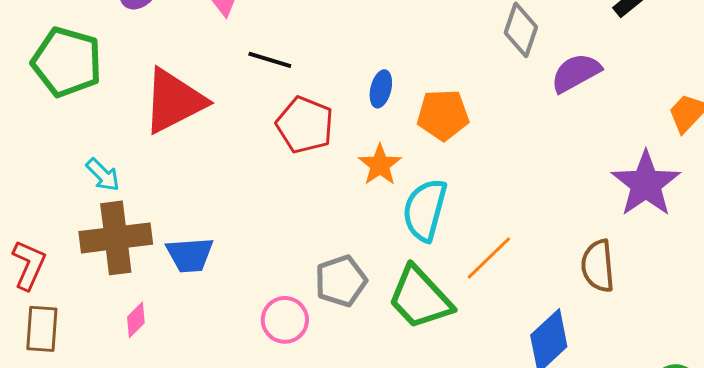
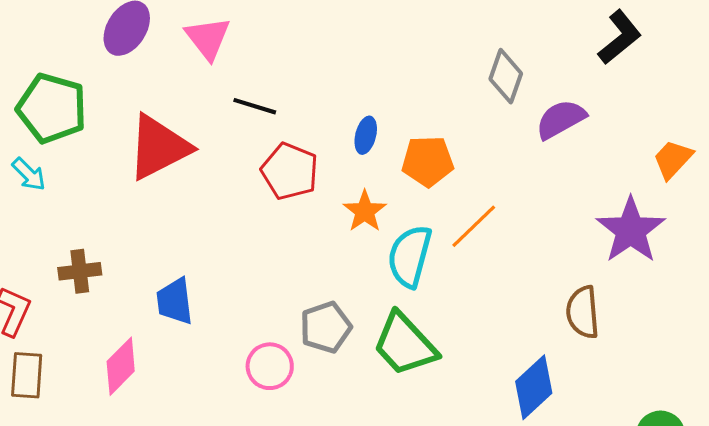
cyan arrow: (103, 175) -> (29, 174), moved
brown cross: (116, 238) -> (80, 271), moved, size x0.6
blue trapezoid: (190, 255) -> (175, 301), turned 87
orange line: (489, 258) -> (474, 226), moved
pink diamond: (136, 320) -> (121, 366), size x1.6

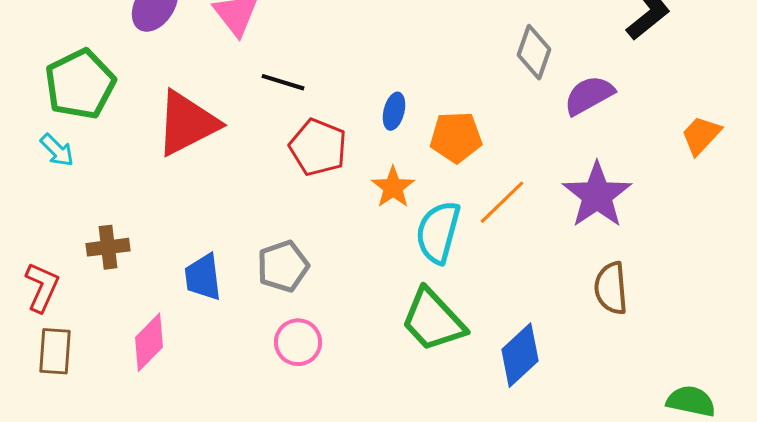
green pentagon: (52, 108) -> (80, 84), turned 30
purple star: (631, 230) -> (597, 195), moved
gray pentagon: (326, 327) -> (283, 266), moved
blue diamond: (534, 387) -> (520, 355), moved

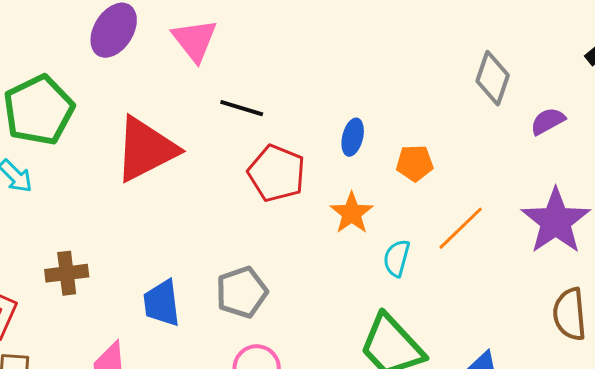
purple semicircle: (589, 95) -> (548, 121), size x0.7
orange pentagon: (456, 137) -> (415, 163), size x0.7
cyan semicircle: (438, 232) -> (397, 258), size x0.6

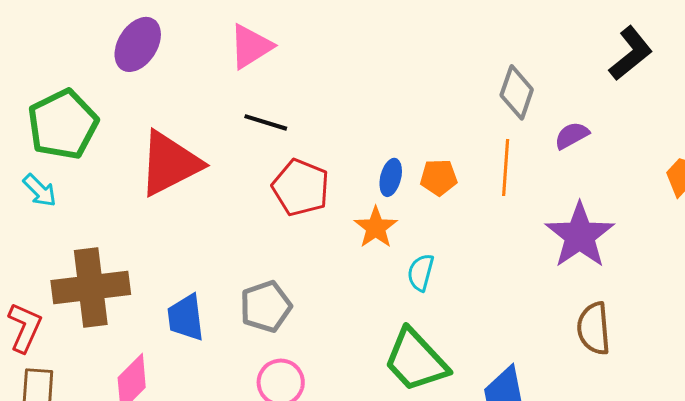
pink triangle: (195, 40) -> (251, 46), moved, turned 36
blue ellipse: (353, 137) -> (391, 177), moved
orange line: (461, 228) -> (506, 167), moved, turned -42
brown cross: (67, 273) -> (91, 287), size x1.8

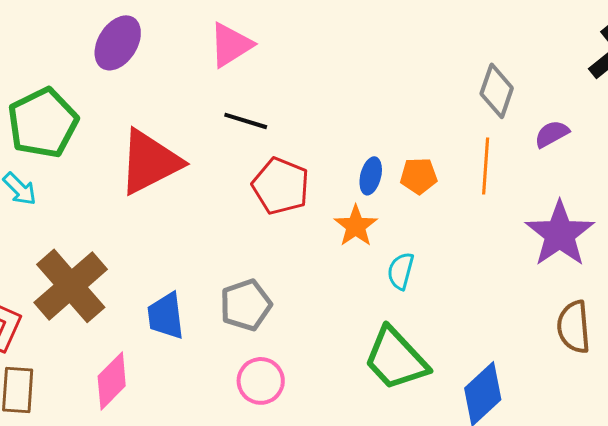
brown cross: (91, 287) -> (71, 286), turned -34

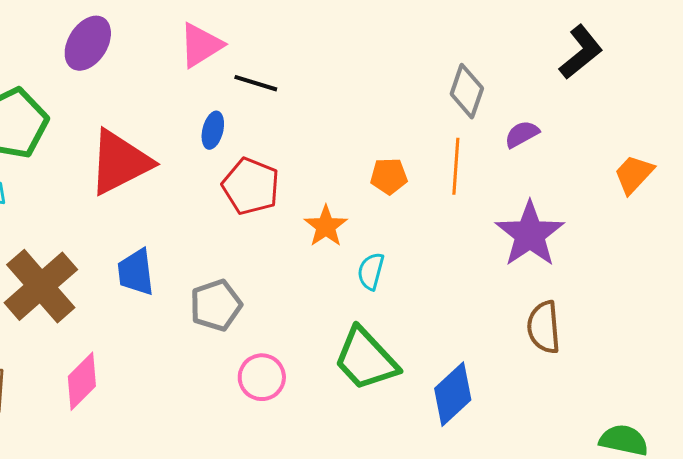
black line: (246, 121) -> (256, 83), moved
blue ellipse: (371, 176) -> (213, 130), moved
blue trapezoid: (166, 316) -> (136, 272), moved
pink circle: (261, 381) -> (262, 377), moved

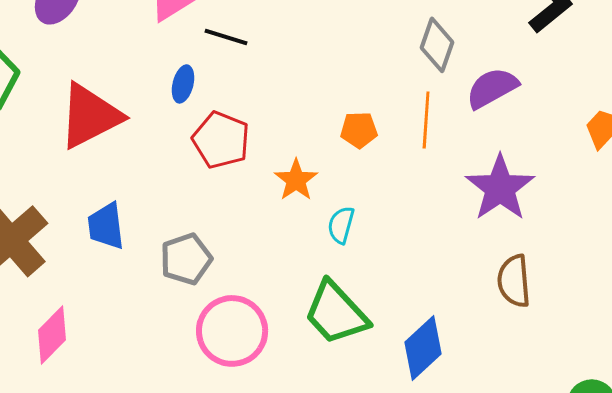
purple semicircle: (522, 134) -> (492, 88), size x1.5
pink circle: (262, 377) -> (232, 331), size x1.5

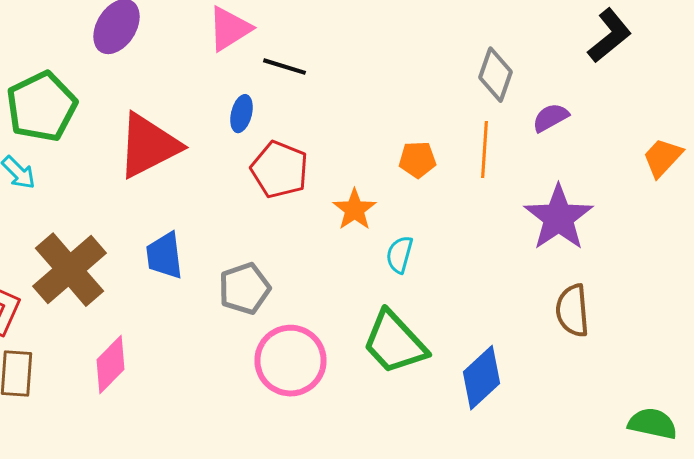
purple semicircle: (492, 88) -> (550, 118), size x0.7

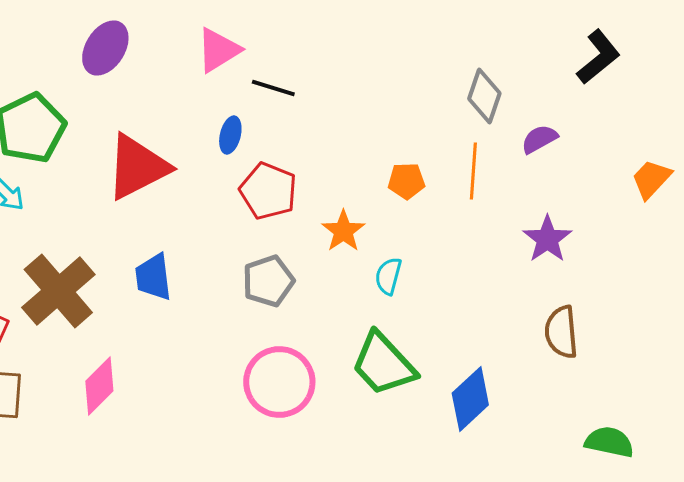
purple star: (558, 218) -> (547, 239), size x0.7
gray pentagon: (244, 289) -> (268, 281), moved
green semicircle: (652, 424) -> (609, 442), moved

